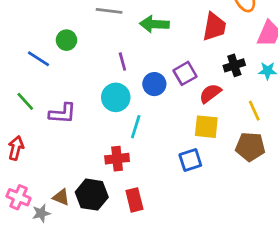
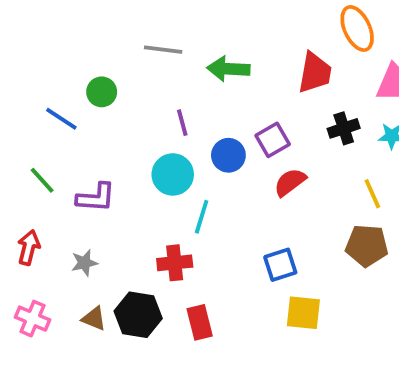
red semicircle: (210, 93) -> (290, 182), moved
yellow square: (206, 127) -> (303, 313), moved
gray star: (41, 213) -> (84, 263), moved

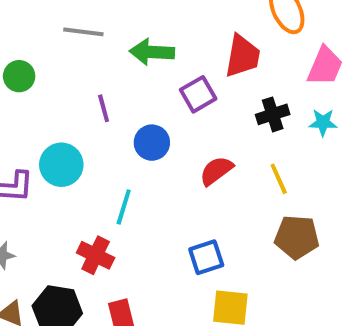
purple square: (273, 140) -> (198, 94), moved
cyan circle: (173, 174) -> (61, 165), moved
yellow line: (372, 194) -> (279, 179), moved
red cross: (175, 263) -> (96, 255), turned 32

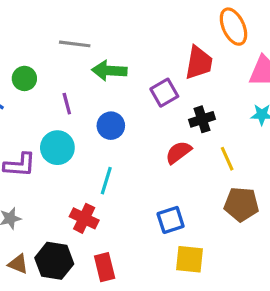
green arrow: (152, 52) -> (109, 71), moved
purple line: (104, 108) -> (67, 104), moved
black cross: (273, 114) -> (202, 119), moved
blue circle: (152, 143) -> (111, 126), moved

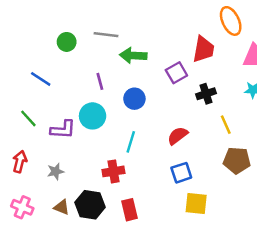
green circle: (24, 78) -> (67, 42), moved
red semicircle: (178, 152) -> (178, 136), moved
red cross: (84, 218) -> (113, 171), turned -35

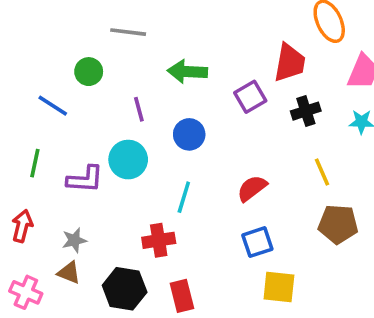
gray line: (106, 35) -> (128, 32), moved
green circle: (67, 42) -> (89, 72), moved
black cross: (206, 94) -> (306, 111), moved
green line: (28, 118) -> (35, 163), turned 54
brown triangle: (62, 207) -> (69, 273), moved

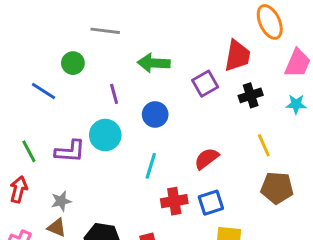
green line: (35, 163) -> (29, 151), moved, turned -40
red cross: (159, 240) -> (174, 201), moved

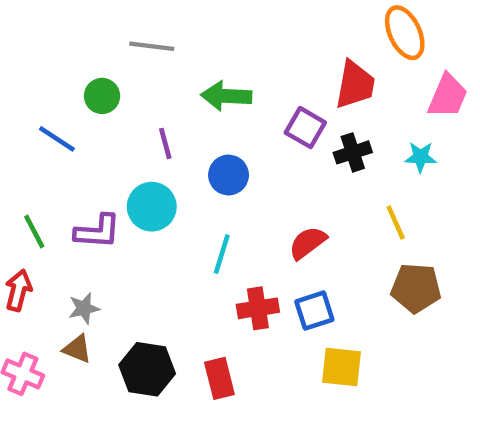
purple square: (205, 84) -> (305, 128), turned -30
black cross: (251, 95) -> (353, 152), moved
cyan star: (296, 104) -> (421, 157), moved

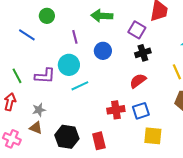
black cross: (353, 152) -> (143, 53), moved
cyan line: (222, 254) -> (80, 86), moved, turned 48

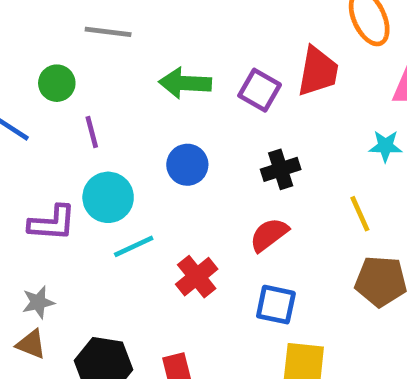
purple square: (137, 30) -> (260, 90), moved
purple line: (75, 37) -> (92, 132), moved
red cross: (116, 110) -> (197, 277), moved, turned -30
blue square: (141, 111) -> (276, 305), turned 30

